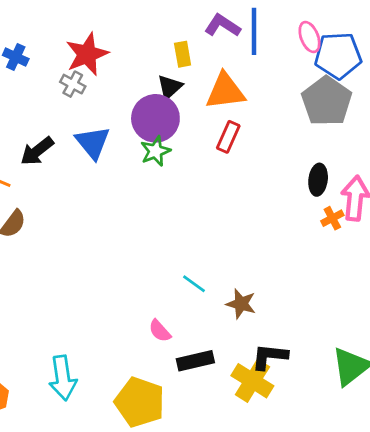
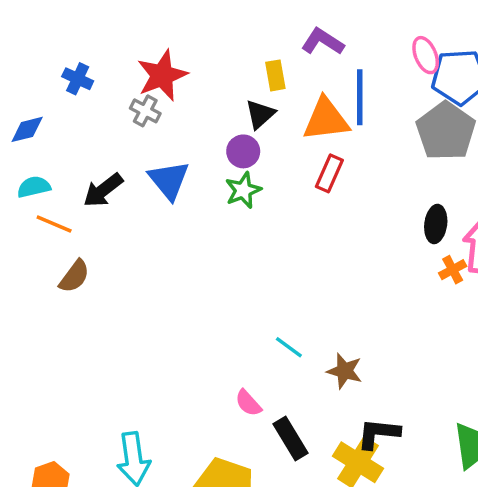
blue line: (254, 31) -> (360, 97), moved
purple circle: (155, 118) -> (243, 151), size x0.6
black rectangle: (195, 361) -> (290, 439), turned 72

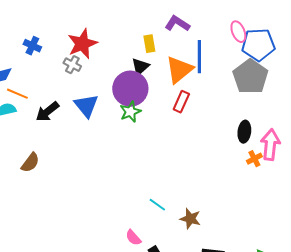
orange triangle: (326, 119) -> (179, 70), turned -32
purple circle: (243, 151) -> (130, 89), size x1.8
orange line: (54, 224) -> (17, 94), moved

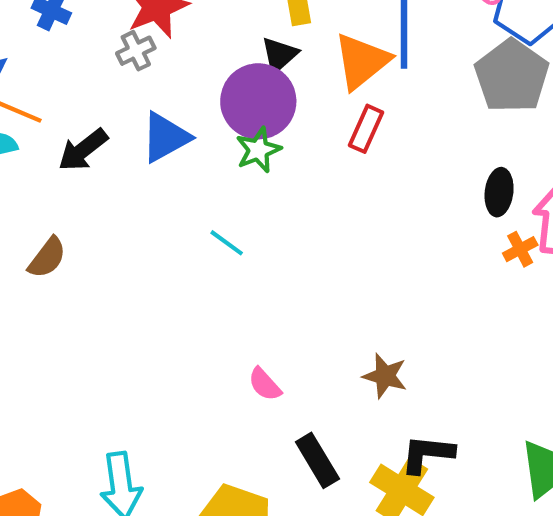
gray cross: (72, 65) -> (136, 51), turned 36
blue triangle: (86, 106) -> (165, 137), turned 40
cyan line: (157, 205) -> (227, 243), moved
pink semicircle: (133, 238) -> (265, 384), moved

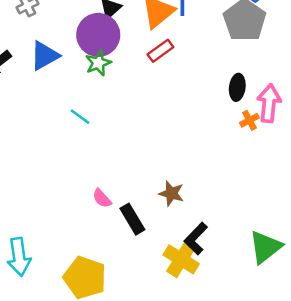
red rectangle: (366, 129) -> (160, 51), turned 30
black L-shape: (427, 454) -> (196, 239), turned -52
black rectangle: (317, 460) -> (132, 219), moved

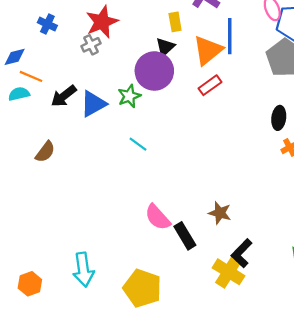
blue triangle: (45, 56) -> (93, 104), moved
green star: (98, 63) -> (129, 96), moved
pink semicircle: (102, 198) -> (158, 217), size x1.5

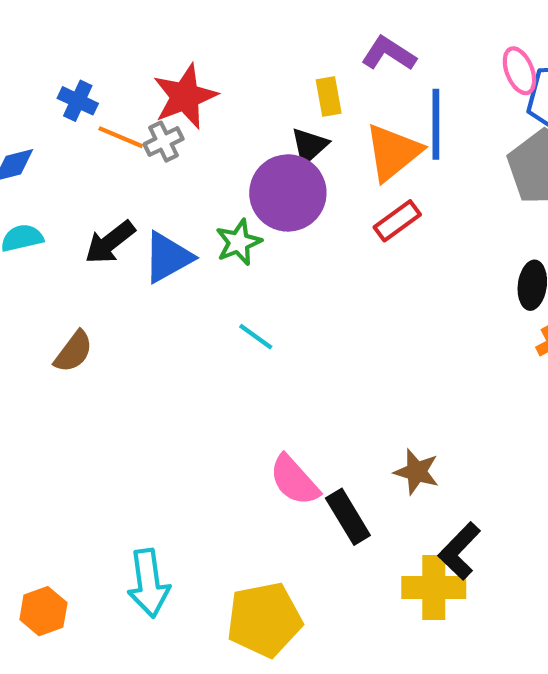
orange line: (31, 76) -> (121, 137), moved
yellow cross: (229, 272) -> (434, 588), turned -32
yellow pentagon: (142, 288) -> (264, 620), turned -30

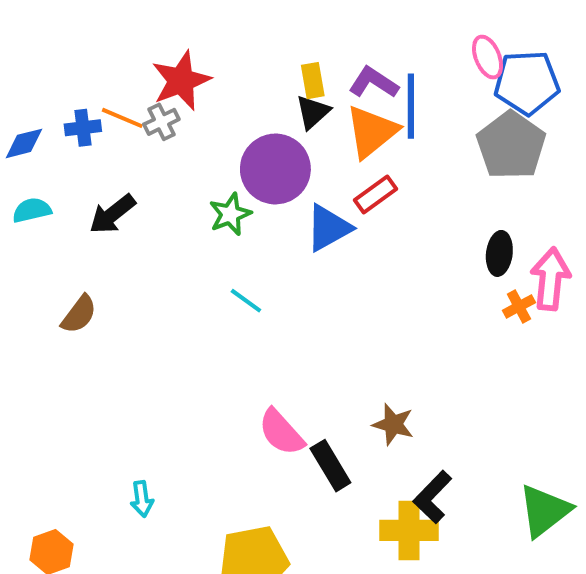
purple L-shape: (389, 54) -> (374, 83), moved
blue cross: (78, 101) -> (83, 128), moved, turned -32
black triangle: (309, 146) -> (313, 112), moved
blue triangle: (168, 257) -> (328, 228), moved
cyan arrow: (149, 583) -> (142, 499), moved, size x0.6

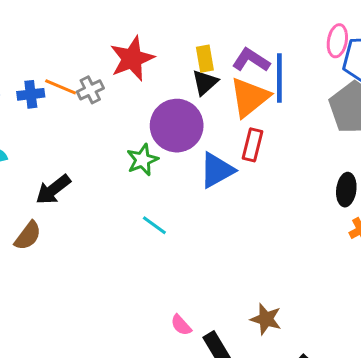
pink ellipse: (488, 57) -> (337, 41), turned 32
red star: (181, 81) -> (132, 59), moved
red rectangle: (376, 195) -> (253, 145), turned -40
black arrow: (112, 214) -> (53, 190), moved
pink semicircle: (281, 432) -> (181, 325), size x0.6

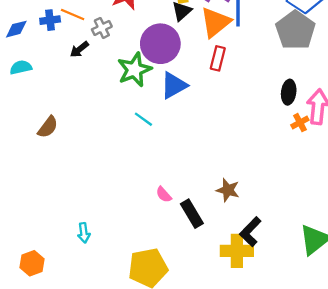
gray cross: (90, 90) -> (102, 28), moved
green star: (142, 160) -> (134, 70), size x1.4
blue triangle: (217, 170) -> (174, 85), moved
black arrow: (53, 190) -> (79, 49), moved, size x0.7

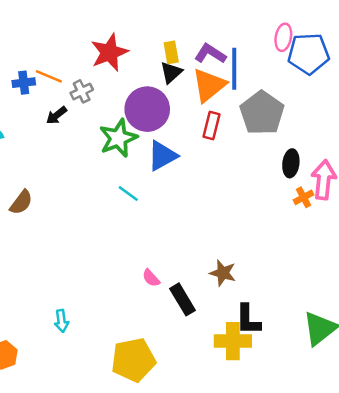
gray pentagon: (295, 30) -> (262, 113), moved
black L-shape: (250, 232) -> (248, 320), turned -44

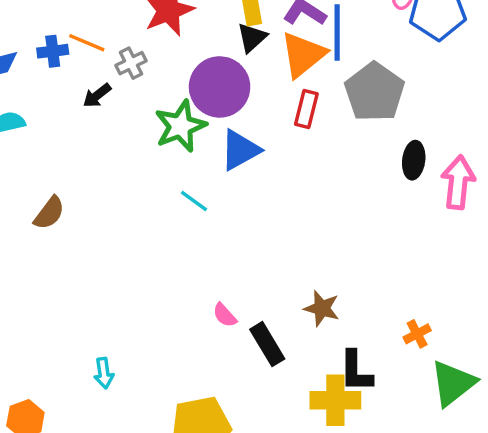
orange cross: (304, 197) -> (417, 334), moved

